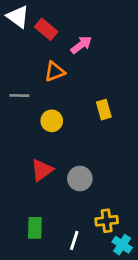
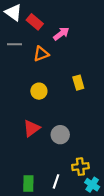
gray line: (19, 95) -> (14, 44), moved
green rectangle: (35, 228) -> (28, 184), moved

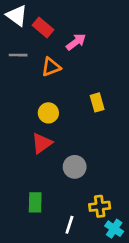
red triangle: (32, 128) -> (42, 143), moved
green rectangle: (28, 184) -> (35, 202), moved

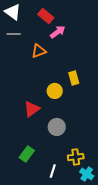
red rectangle: (43, 27) -> (46, 16), moved
gray line: (18, 55) -> (14, 34), moved
yellow circle: (48, 113) -> (55, 91), moved
green rectangle: (35, 202) -> (27, 154), turned 35

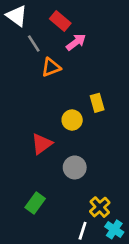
gray line: (14, 34) -> (34, 44), moved, turned 56
yellow cross: (76, 157) -> (100, 207), turned -35
white line: (53, 171) -> (83, 231), moved

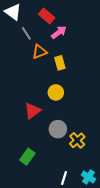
yellow rectangle: (97, 103) -> (60, 63), moved
yellow cross: (100, 207) -> (77, 140), moved

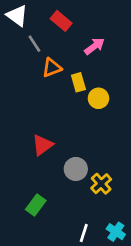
pink arrow: (59, 32) -> (94, 46), moved
yellow circle: (56, 92) -> (98, 98), moved

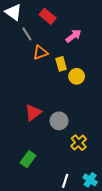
gray circle: (76, 169) -> (59, 121), moved

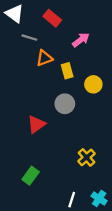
gray line: (27, 34) -> (29, 38), turned -40
yellow circle: (77, 76) -> (93, 84), moved
gray circle: (59, 121) -> (65, 104), moved

